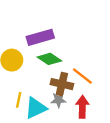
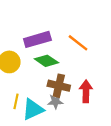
orange line: (82, 76) -> (78, 43), moved
red arrow: (82, 107) -> (86, 91), moved

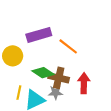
orange line: (78, 43) -> (68, 46), moved
green diamond: (46, 61) -> (43, 73), moved

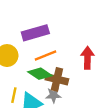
orange line: (68, 46) -> (46, 56), moved, turned -60
red arrow: (84, 83) -> (87, 58), moved

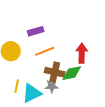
purple rectangle: (35, 33) -> (36, 31), size x0.7
green diamond: (40, 74) -> (72, 73), moved, turned -45

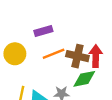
brown cross: (55, 72) -> (77, 56), moved

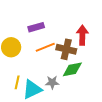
red arrow: (96, 56) -> (82, 35), moved

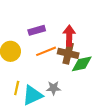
red arrow: (82, 35) -> (69, 36), moved
green diamond: (72, 69) -> (82, 64), moved

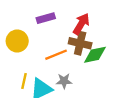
red arrow: (69, 36) -> (81, 24), turned 30
orange line: (46, 51) -> (56, 55), moved

